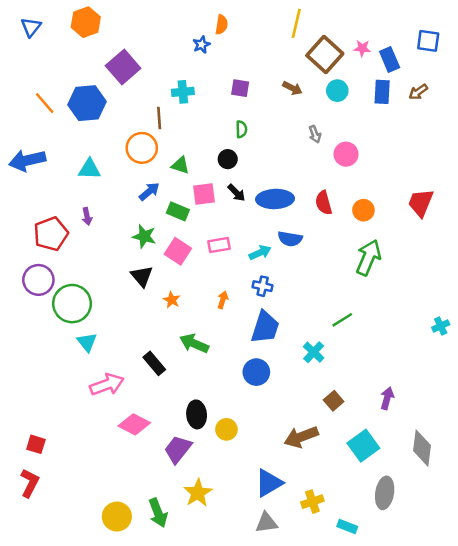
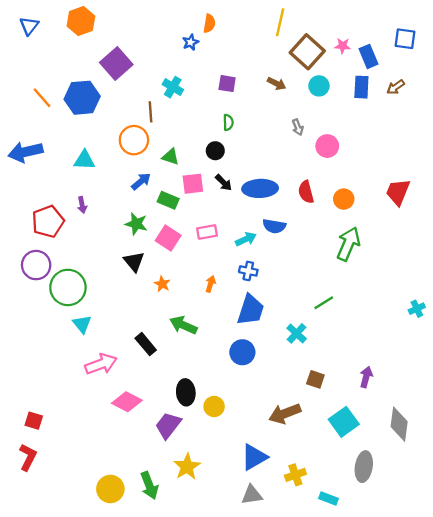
cyan cross: (183, 92) -> (173, 87), turned 36
brown square: (334, 401) -> (315, 379), turned -30

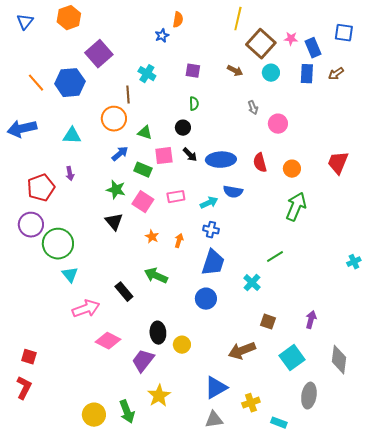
orange star: (162, 284) -> (152, 237), moved

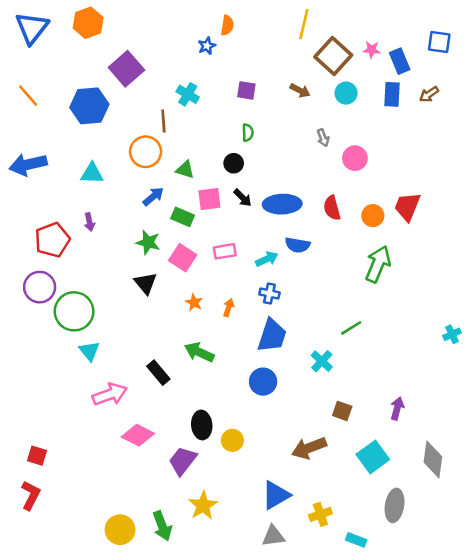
blue triangle: (25, 22) -> (32, 28), size x1.6
orange line: (36, 83) -> (28, 96), moved
red trapezoid: (338, 163) -> (407, 207), moved

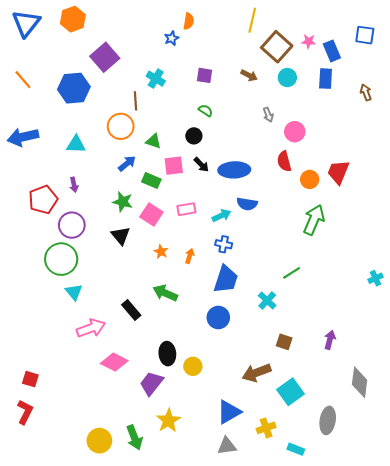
brown arrow: (429, 94) -> (366, 92), moved, turned 105
green semicircle: (248, 133) -> (206, 110), turned -56
red semicircle: (332, 208) -> (284, 161), moved
purple circle: (40, 287) -> (72, 225), moved
cyan square: (373, 457) -> (291, 392), moved

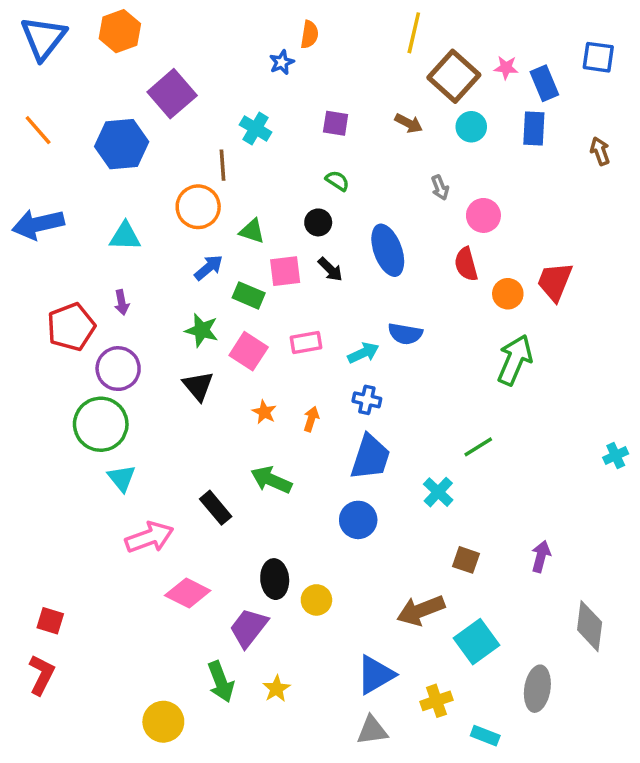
blue ellipse: (234, 170) -> (388, 250), moved, turned 72
yellow star: (168, 420) -> (276, 689), size x0.7
green arrow: (134, 437) -> (221, 682), moved

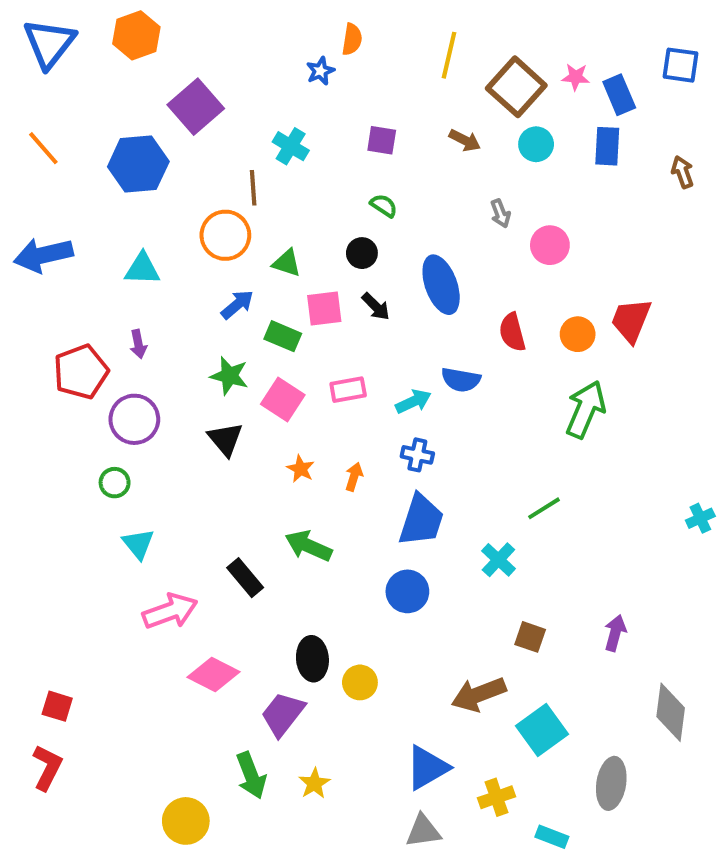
yellow line: (414, 33) -> (449, 55), moved
red semicircle: (466, 264) -> (512, 332), moved
green circle: (101, 424) -> (115, 483), size x0.5

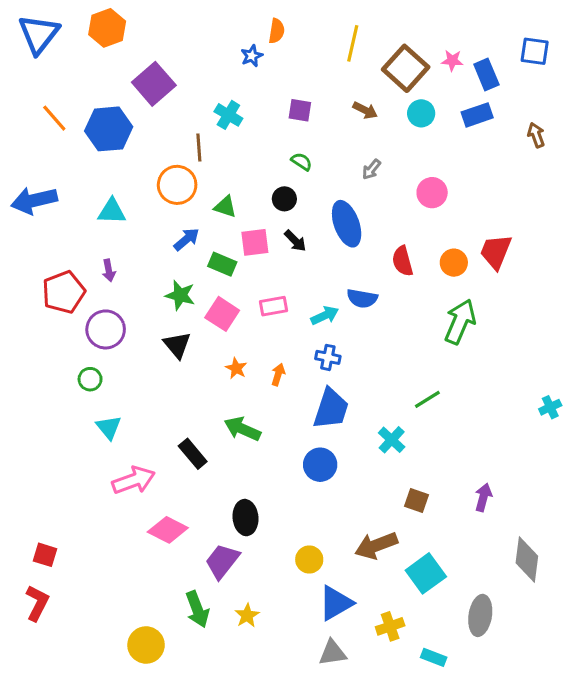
blue rectangle: (607, 146) -> (477, 115), turned 68
orange line: (43, 148) -> (54, 118), moved
gray arrow: (500, 213) -> (371, 169), moved, turned 60
yellow circle: (360, 682) -> (309, 560), moved

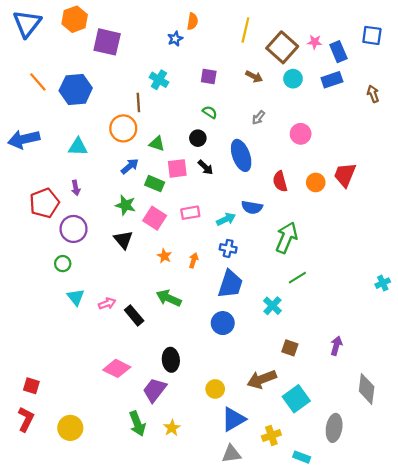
purple square: (154, 84) -> (107, 42), moved, turned -36
green arrow: (460, 322) -> (287, 238), moved
pink arrow: (134, 480) -> (107, 304), moved, size x0.6
yellow circle: (146, 645) -> (70, 428), moved

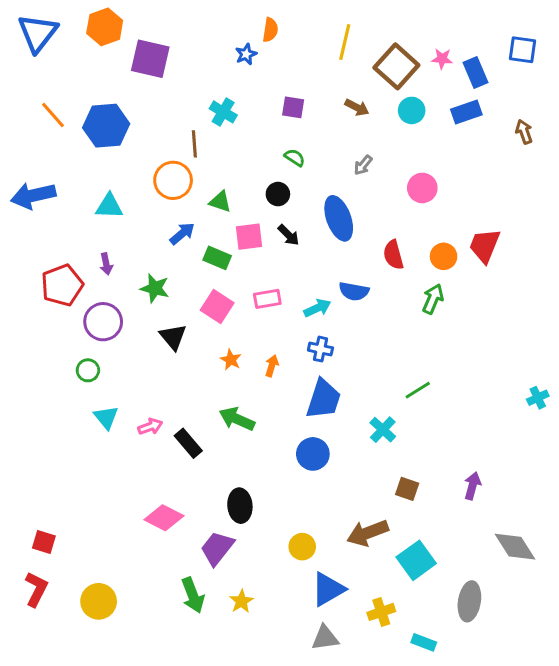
green star: (125, 205) -> (155, 288), moved
green arrow: (287, 238) -> (433, 299), moved, size x0.7
gray diamond: (367, 389) -> (515, 547), turned -40

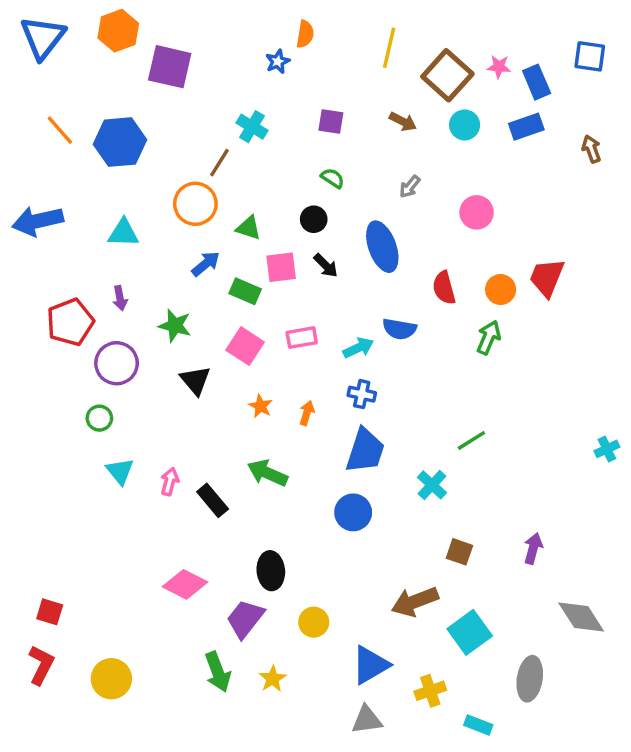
brown line: (194, 144) -> (219, 163), turned 36
pink arrow: (150, 427) -> (170, 482), turned -55
yellow circle: (302, 547) -> (314, 622), moved

